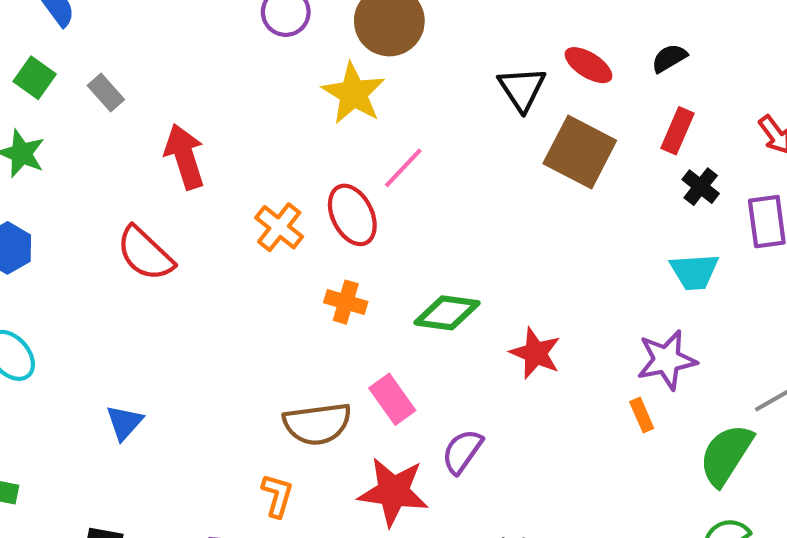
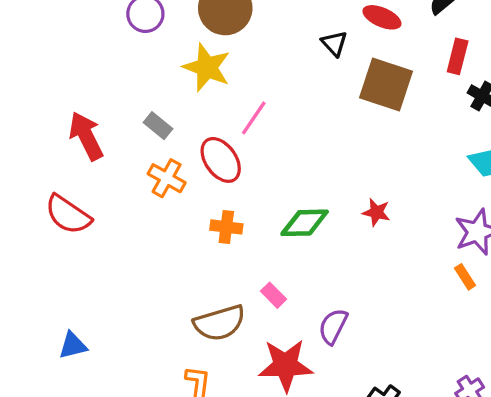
black triangle: (522, 89) -> (334, 43), size x0.7
gray rectangle: (106, 92) -> (158, 126), moved
red star: (535, 353) -> (376, 212), moved, size x0.7
pink rectangle: (392, 399) -> (273, 295), size x0.7
blue triangle: (124, 423) -> (73, 346), turned 44

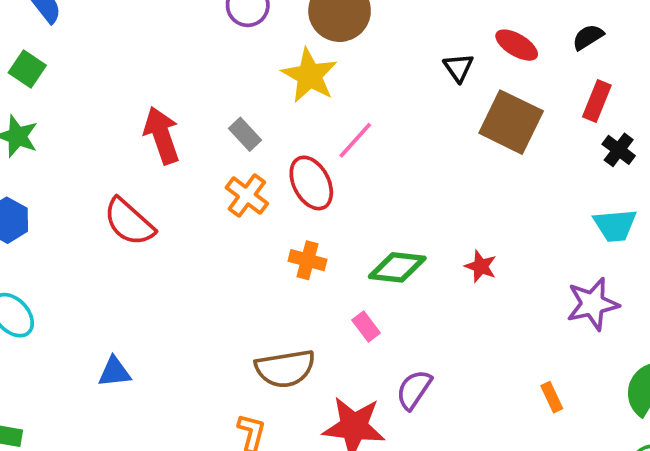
orange rectangle: (465, 277) -> (552, 397), moved
pink rectangle: (273, 295) -> (366, 326), moved

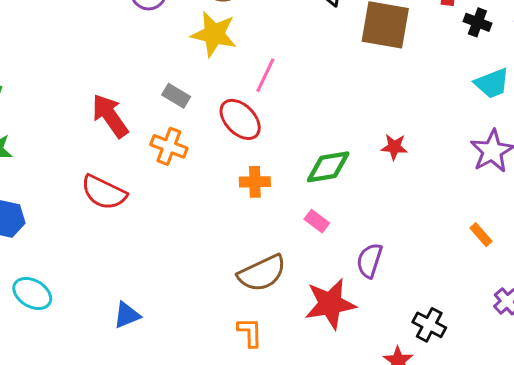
orange cross: (247, 196) -> (169, 146), moved

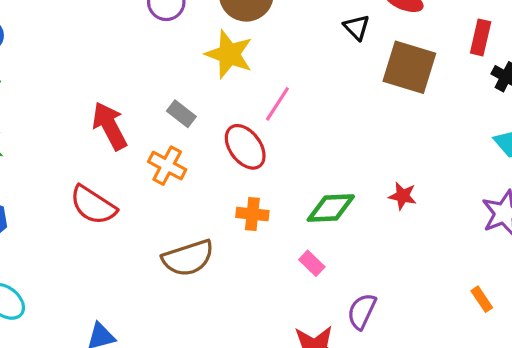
brown semicircle: (262, 273) -> (188, 258), moved

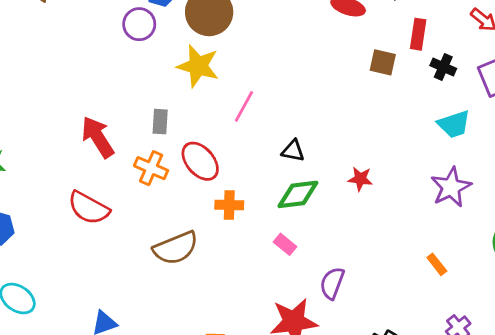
black triangle: (357, 27) -> (293, 151), moved, turned -30
brown square: (409, 67) -> (383, 62), moved, size x0.6
gray rectangle: (181, 114) -> (160, 122), turned 60
red ellipse: (245, 147) -> (200, 161), moved

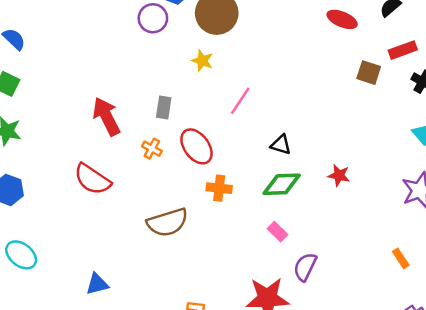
red rectangle: (418, 34) -> (403, 50), turned 56
yellow star: (198, 66) -> (202, 61), size x0.6
orange cross: (151, 168) -> (152, 149), size x0.7
pink rectangle: (285, 244) -> (278, 232), moved

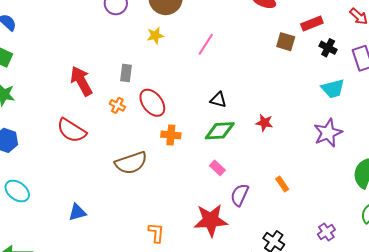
yellow star: (202, 61) -> (155, 36), turned -30
pink line: (240, 101) -> (206, 44), moved
orange rectangle: (401, 258) -> (282, 184), moved

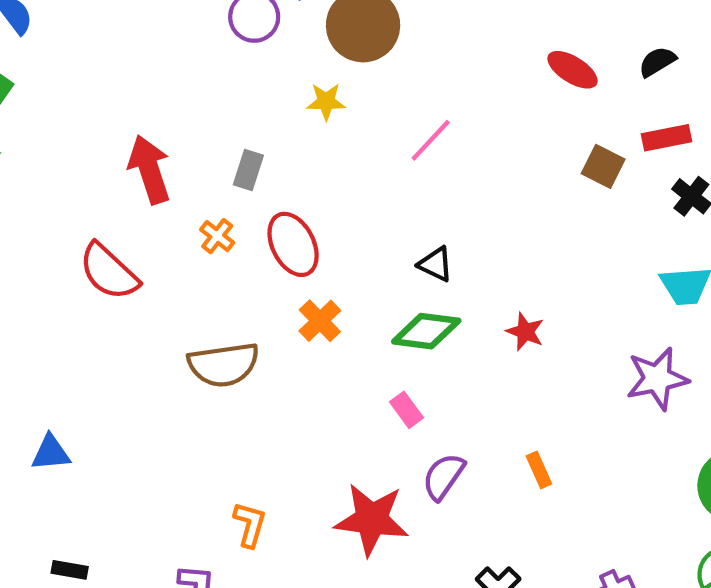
orange cross: (171, 135) -> (320, 321), turned 30
blue triangle: (77, 212) -> (51, 453), moved

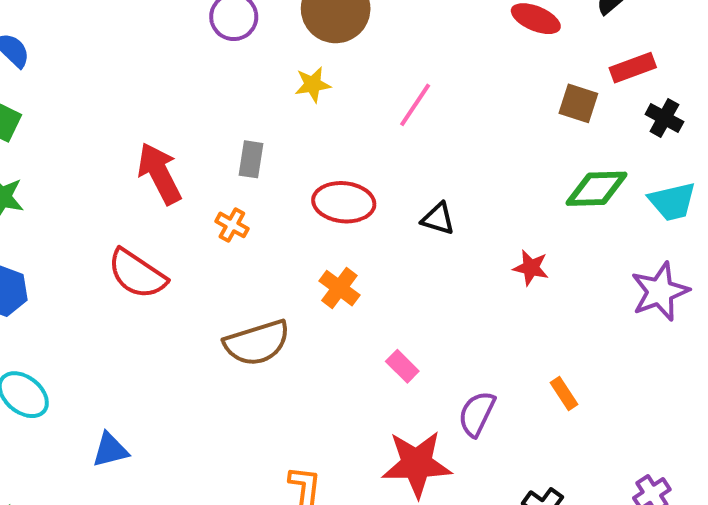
red ellipse: (293, 244) -> (344, 202), moved, turned -48
green diamond: (426, 331) -> (597, 189), moved
pink rectangle: (407, 410) -> (402, 366), moved

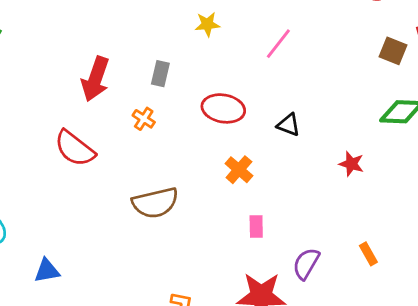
red arrow: (159, 173) -> (95, 79), turned -138
orange cross: (339, 288) -> (239, 170), moved
pink rectangle: (402, 366) -> (256, 227), turned 40

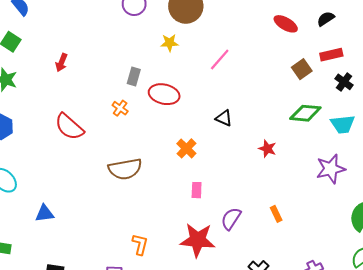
brown square: (393, 51) -> (302, 69), turned 30
red arrow: (95, 79) -> (61, 63), moved, size x0.6
red ellipse: (223, 108) -> (164, 94), moved

